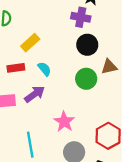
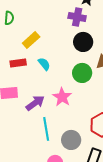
purple arrow: (35, 94) -> (35, 103), moved
pink star: (64, 122) -> (62, 97), moved
cyan line: (30, 145) -> (46, 129), moved

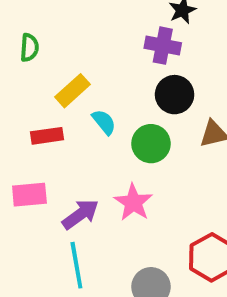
cyan semicircle: (44, 64) -> (104, 122), moved
green circle: (82, 73) -> (151, 144), moved
cyan line: (46, 129) -> (76, 265), moved

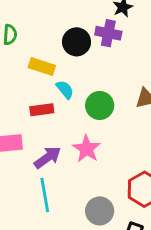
yellow rectangle: (73, 91) -> (42, 66), turned 60
black circle: (175, 95) -> (77, 42), moved
red rectangle: (47, 136) -> (42, 110), moved

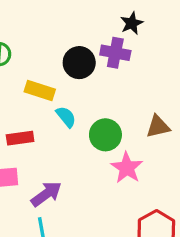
red rectangle: (42, 110) -> (20, 138), moved
pink star: (87, 149) -> (127, 168), moved

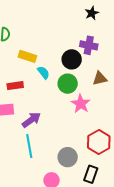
black star: (132, 23) -> (92, 13), moved
purple cross: (115, 53) -> (89, 45), moved
black circle: (79, 63) -> (72, 59), moved

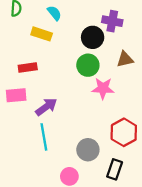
cyan semicircle: (43, 73) -> (54, 13), moved
pink star: (81, 104) -> (103, 88), turned -30

